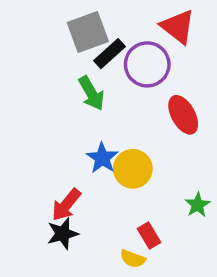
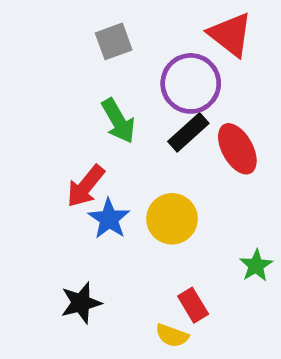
gray square: (88, 32) -> (114, 41), size x0.7
black rectangle: (109, 54) -> (188, 132), moved
blue star: (102, 158) -> (109, 219), moved
red arrow: (66, 205) -> (86, 186), moved

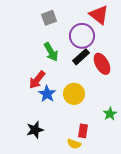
red rectangle: (193, 305) -> (83, 131), turned 40

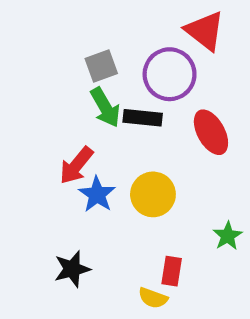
gray square: (49, 18) -> (101, 66), moved
black rectangle: (81, 57) -> (143, 118), moved, turned 48

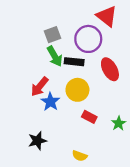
yellow circle: (153, 194) -> (77, 90), moved
red rectangle: (172, 271) -> (89, 117), moved, turned -72

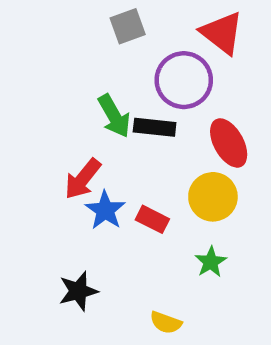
gray square: (53, 35) -> (128, 26), moved
yellow circle: (77, 90) -> (213, 197), moved
red rectangle: (89, 117) -> (152, 219), moved
green star: (119, 123) -> (211, 262), moved

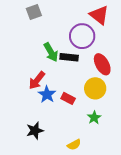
gray square: (128, 26) -> (34, 12), moved
yellow semicircle: (166, 323) -> (74, 145), turned -48

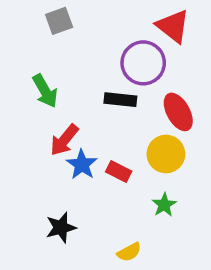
green arrow: (51, 52) -> (45, 91), moved

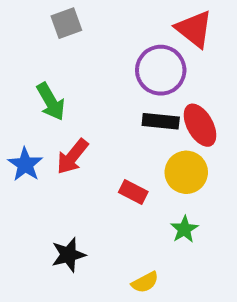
black rectangle: (120, 100) -> (161, 121), moved
blue star: (82, 164) -> (25, 164), moved

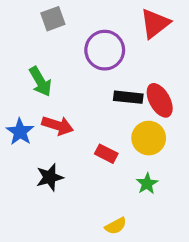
red triangle: (194, 29) -> (155, 23), turned 44
purple circle: (161, 70) -> (105, 50), moved
red arrow: (72, 157) -> (58, 125), turned -112
black star: (68, 255) -> (50, 177), moved

